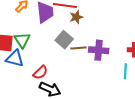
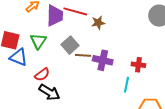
brown star: (76, 17) -> (98, 23), moved
green triangle: (22, 40) -> (38, 41), moved

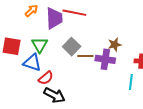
brown star: (98, 23) -> (115, 45), moved
blue triangle: (19, 57) -> (32, 63), moved

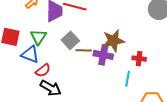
brown star: (115, 45) -> (113, 41), size x1.6

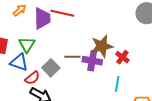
gray square: (70, 40) -> (51, 68), moved
red cross: (139, 59) -> (122, 57), moved, turned 32

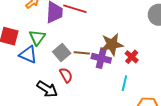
gray square: (51, 68) -> (62, 52), moved
red semicircle: (32, 78) -> (66, 75), moved, turned -84

